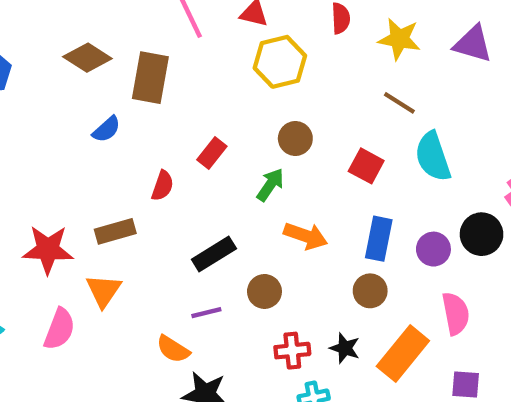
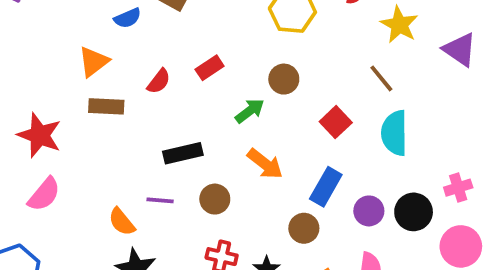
red star: (48, 250) -> (39, 135), moved
orange triangle: (103, 291) -> (94, 62), moved
pink semicircle: (59, 329) -> (44, 194), moved

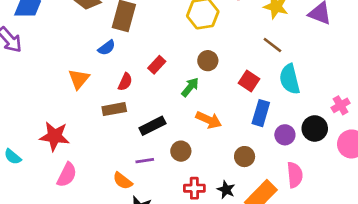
blue semicircle: (128, 18) -> (107, 48), moved
brown rectangle: (106, 106) -> (114, 109), moved
blue rectangle: (326, 187) -> (261, 113), moved

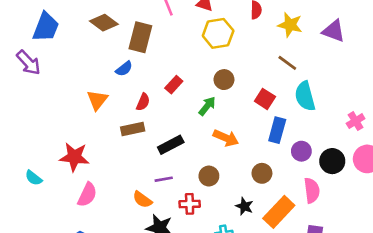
black circle: (315, 128) -> (332, 161), moved
brown circle: (181, 151) -> (209, 176), moved
red cross: (194, 188) -> (190, 204), moved

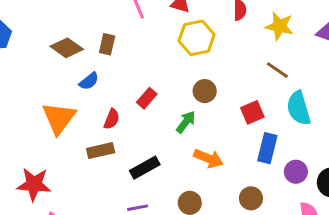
brown diamond: (104, 23) -> (67, 48), moved
brown rectangle: (140, 37) -> (107, 44), size x0.6
red square: (265, 99) -> (252, 112), turned 36
orange triangle: (97, 100) -> (59, 118), size x1.4

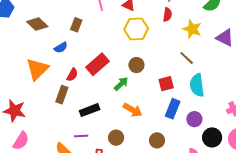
brown diamond: (67, 48) -> (37, 24), moved
red rectangle: (147, 98) -> (97, 64), size x1.6
brown rectangle: (101, 151) -> (62, 95), turned -66
purple circle: (296, 172) -> (194, 119), moved

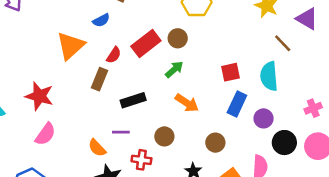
brown line: (187, 58) -> (283, 43), moved
brown circle: (136, 65) -> (178, 38), moved

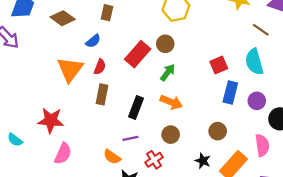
red semicircle: (114, 55) -> (100, 67), moved
black rectangle: (133, 100) -> (136, 108), turned -40
orange arrow: (187, 103) -> (171, 102), moved
red cross: (141, 160) -> (154, 160), turned -30

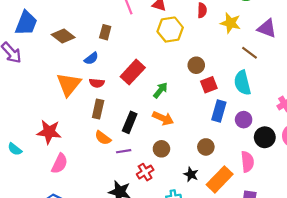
brown circle: (165, 44) -> (196, 65), moved
red semicircle: (100, 67) -> (97, 83), turned 72
orange semicircle: (112, 157) -> (103, 138), moved

